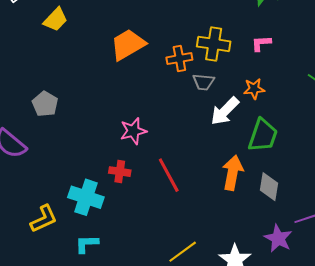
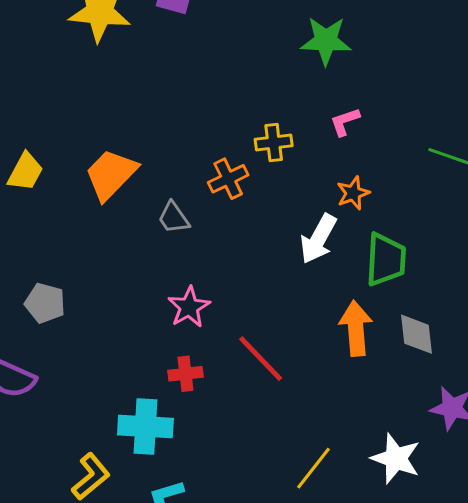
orange trapezoid: (128, 44) -> (111, 174), moved
yellow cross: (214, 44) -> (274, 143), size x0.7
gray trapezoid: (203, 82) -> (174, 218), moved, turned 65

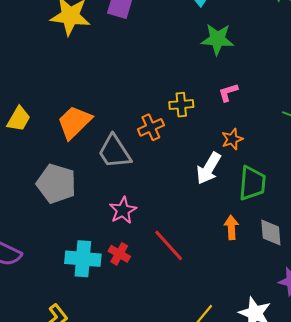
gray trapezoid: (174, 218) -> (115, 152), size x1.6
gray pentagon: (45, 303) -> (56, 184), moved, size x1.5
orange arrow: (356, 328) -> (231, 227), size x0.7
red cross: (185, 374) -> (119, 254), turned 35
cyan cross: (145, 427) -> (83, 259), moved

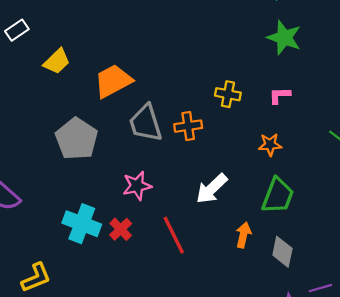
orange cross: (151, 127) -> (188, 126), moved
white arrow: (209, 168) -> (212, 189), moved

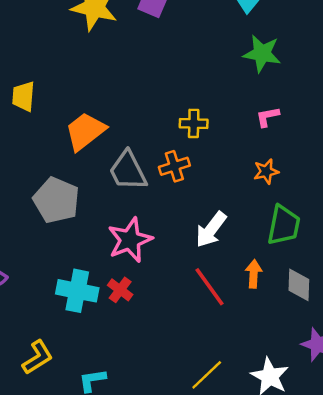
yellow trapezoid: (57, 61) -> (23, 96), moved, turned 148
yellow cross: (228, 94) -> (194, 123), moved
pink star: (137, 186) -> (130, 240), size x1.4
red line: (174, 235) -> (210, 287), moved

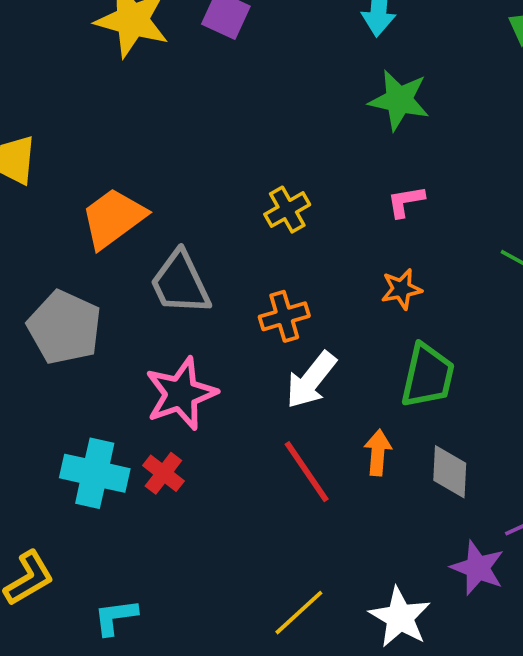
yellow cross: (194, 123) -> (287, 210), turned -32
orange cross: (174, 166) -> (284, 316), moved

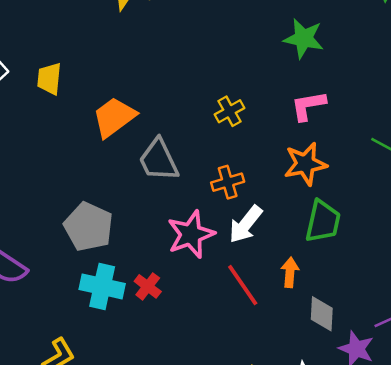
pink L-shape: (406, 201) -> (308, 106), size x1.4
orange star: (401, 289) -> (305, 164), size x1.6
gray pentagon: (64, 327) -> (88, 227), moved
pink star: (181, 394) -> (191, 234), moved
gray diamond: (450, 472) -> (322, 314), moved

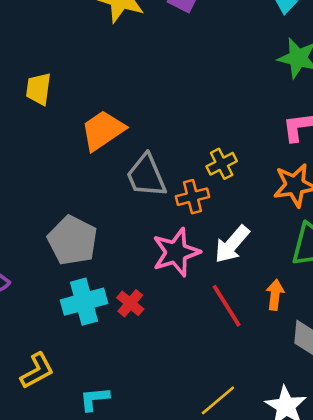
yellow cross: (230, 111) -> (222, 164), moved
orange cross: (228, 182) -> (192, 197), moved
cyan cross: (102, 286) -> (84, 302), turned -30

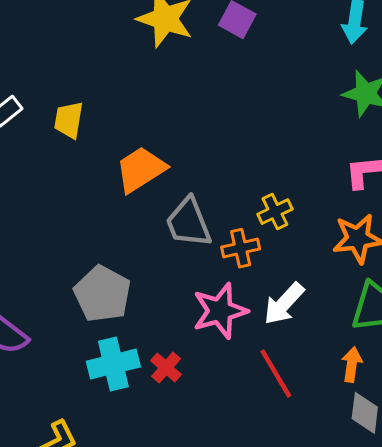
orange arrow: (275, 295) -> (352, 364), moved

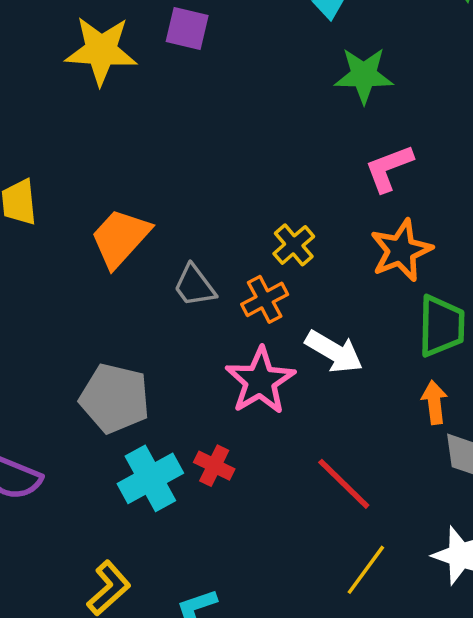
gray trapezoid: (189, 223) -> (194, 286), size x0.7
white arrow: (284, 304) -> (334, 352), turned -87
red line: (276, 374) -> (344, 484), moved

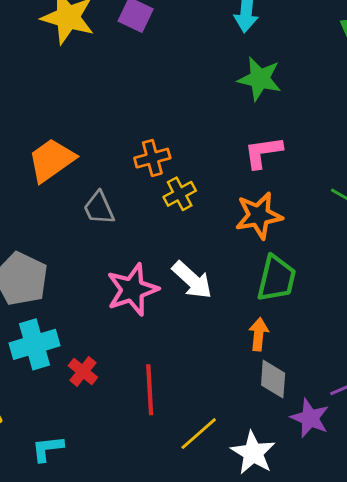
orange cross: (265, 299) -> (152, 158), moved
red cross: (214, 466) -> (83, 372), moved
red line: (344, 484) -> (150, 390), moved, turned 30
yellow line: (366, 570) -> (199, 434), moved

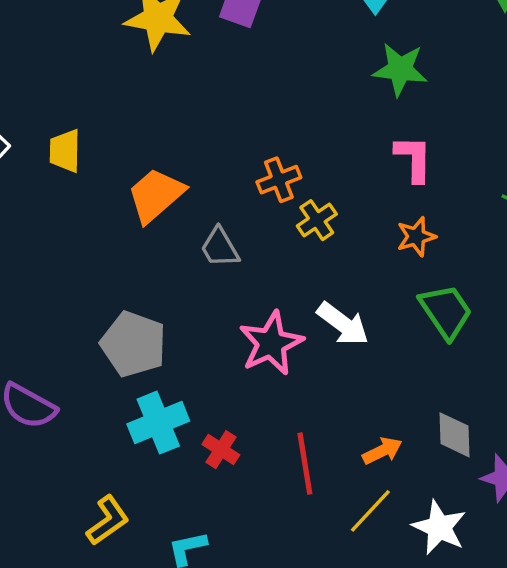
pink L-shape: (263, 152) -> (414, 159), turned 105
orange star: (259, 215) -> (416, 237), size x0.7
green trapezoid: (276, 278) -> (446, 311), turned -42
orange arrow: (259, 334) -> (382, 451), moved, turned 64

